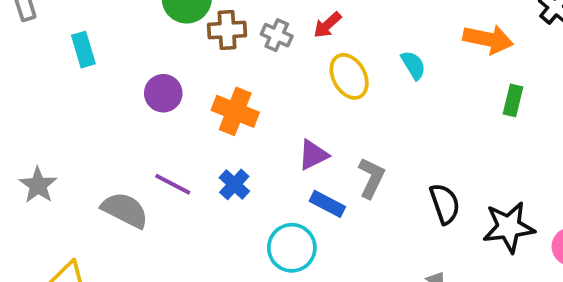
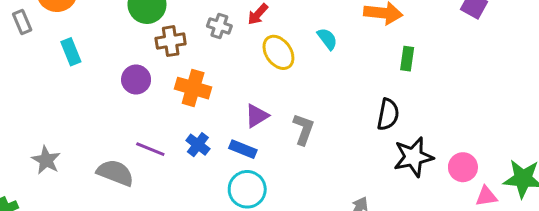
brown cross: (227, 30) -> (171, 41), moved
blue rectangle: (327, 204) -> (243, 149), moved
black semicircle: (445, 204) -> (388, 114), moved, turned 36

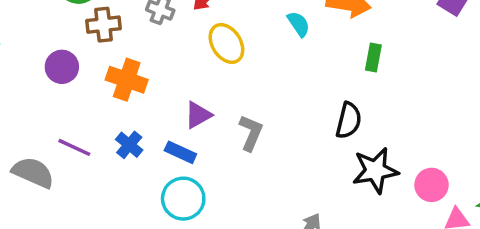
cyan semicircle: (327, 39) -> (299, 24), moved

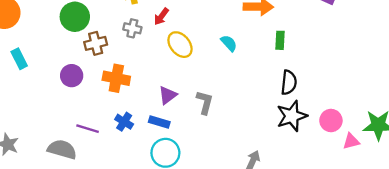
cyan semicircle: (299, 24) -> (229, 43), moved
black semicircle: (349, 120) -> (289, 82), moved

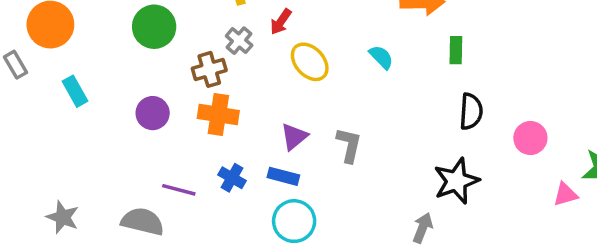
gray cross: (132, 28) -> (239, 41), turned 30
brown cross: (96, 43) -> (209, 69), moved
black star: (292, 116) -> (456, 181), moved
pink circle: (331, 121) -> (530, 138), moved

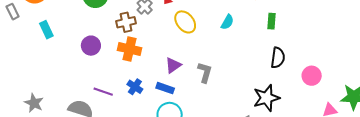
cyan semicircle: (381, 57) -> (227, 22), turned 70

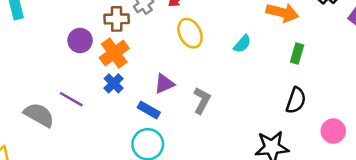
purple circle: (91, 46) -> (80, 40), moved
orange cross: (129, 49) -> (114, 53), turned 30
blue cross: (135, 87) -> (114, 83), moved

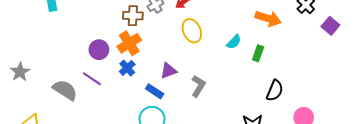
purple circle: (80, 40) -> (99, 50), moved
green rectangle: (297, 53) -> (258, 53), moved

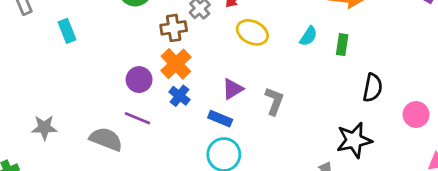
yellow ellipse: (192, 31) -> (252, 32), turned -30
gray star: (20, 72) -> (44, 128), turned -30

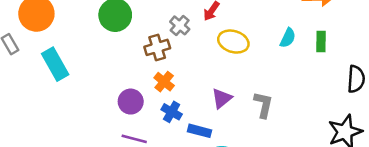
cyan rectangle: (67, 31) -> (55, 64), size x1.4
orange cross: (176, 64) -> (164, 82), size x0.7
blue rectangle: (220, 119) -> (200, 131), moved

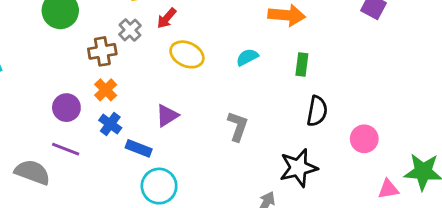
cyan semicircle: (288, 38) -> (247, 57), turned -150
green rectangle: (321, 42) -> (302, 65), moved
gray L-shape: (263, 105) -> (238, 126), moved

